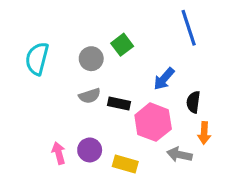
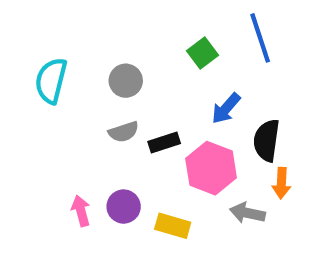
green square: (122, 45) -> (203, 53), moved
black semicircle: (193, 102) -> (267, 140), size x1.4
black rectangle: (119, 104) -> (164, 143), turned -30

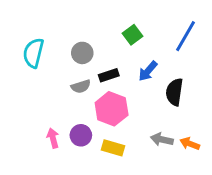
blue line: (260, 38) -> (186, 36), moved, turned 48
black rectangle: (164, 143) -> (109, 75), moved
pink hexagon: (211, 168) -> (112, 109), moved
orange arrow: (281, 183) -> (190, 144), moved, turned 108

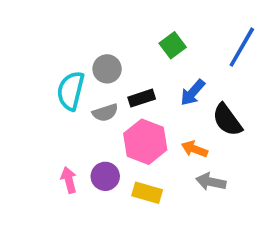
cyan semicircle: (33, 53) -> (71, 91), moved
black semicircle: (174, 92) -> (227, 120), turned -44
orange arrow: (190, 144) -> (194, 149), moved

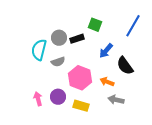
green square: (173, 45) -> (95, 25), turned -32
black rectangle: (142, 98) -> (77, 39), moved

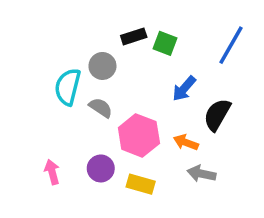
black rectangle: (77, 39) -> (134, 36), moved
gray semicircle: (58, 62) -> (101, 108), turned -128
black semicircle: (125, 66) -> (217, 115), turned 66
pink arrow: (38, 99) -> (52, 172), moved

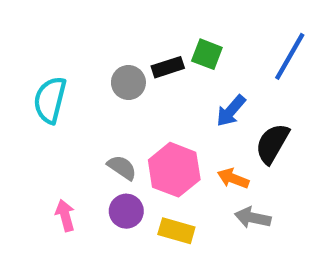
black rectangle: (134, 36) -> (168, 67), moved
cyan semicircle: (68, 87) -> (50, 100), moved
gray semicircle: (101, 108) -> (122, 168), moved

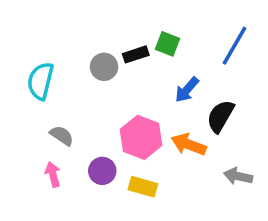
gray semicircle: (122, 168) -> (62, 136), moved
orange arrow: (233, 178) -> (189, 144), size x1.4
gray arrow: (253, 218) -> (238, 176), moved

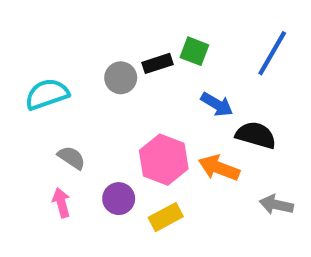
cyan semicircle: (41, 81) -> (47, 94), turned 57
blue arrow: (187, 90) -> (217, 104), turned -100
black semicircle: (220, 116) -> (256, 135), turned 76
yellow rectangle: (143, 187) -> (166, 217), turned -44

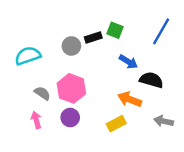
pink hexagon: (164, 160) -> (71, 88), moved
yellow rectangle: (166, 217) -> (116, 124), moved

